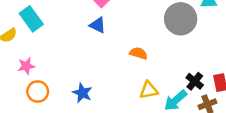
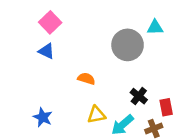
black cross: (195, 81) -> (139, 96), moved
blue star: (82, 93) -> (43, 117), moved

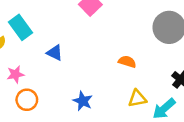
blue triangle: (46, 51) -> (55, 53), moved

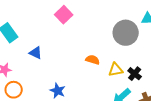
yellow triangle: (137, 99) -> (116, 70), moved

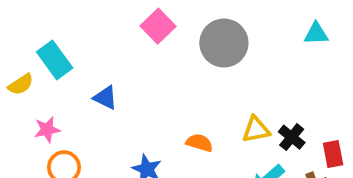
gray circle: (126, 33) -> (224, 43), moved
orange semicircle: (93, 60) -> (199, 143), moved

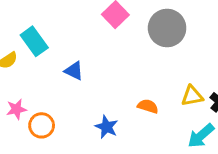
pink star: (47, 130) -> (16, 109), moved

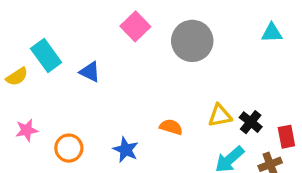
blue triangle: (74, 71) -> (90, 72), moved
orange circle: (42, 125) -> (69, 148), moved

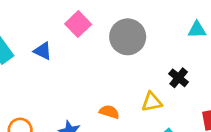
blue triangle: (90, 72) -> (43, 51), moved
black cross: (251, 122) -> (179, 78), moved

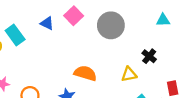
blue triangle: (43, 51) -> (47, 23), moved
orange semicircle: (109, 112) -> (85, 73), moved, size x1.5

